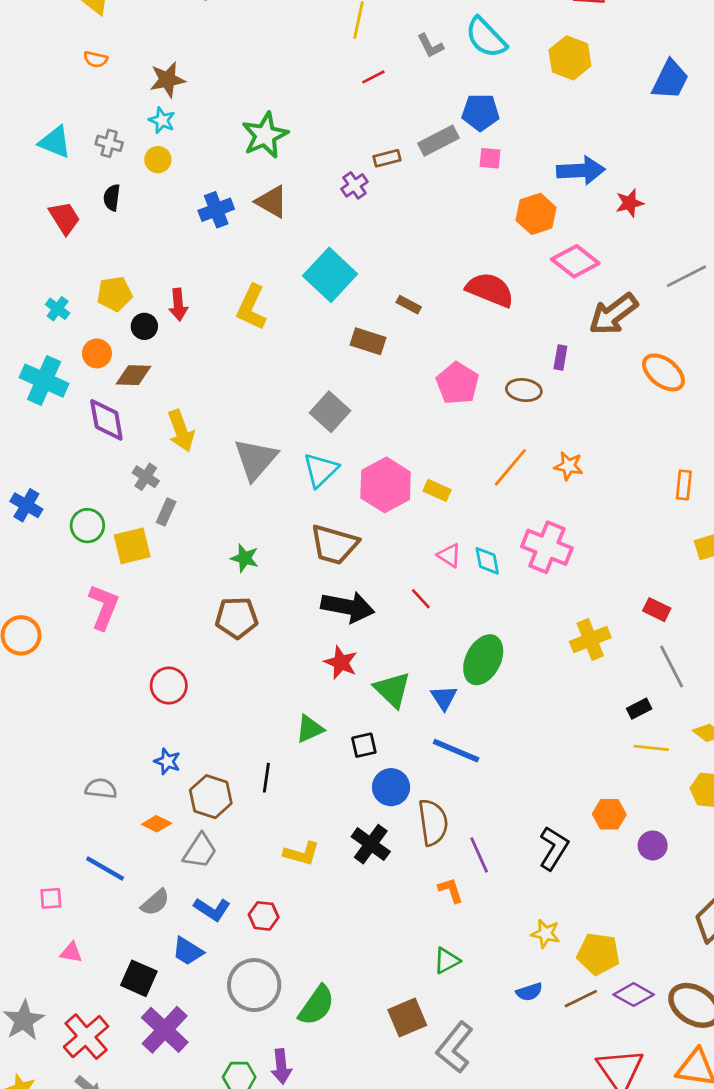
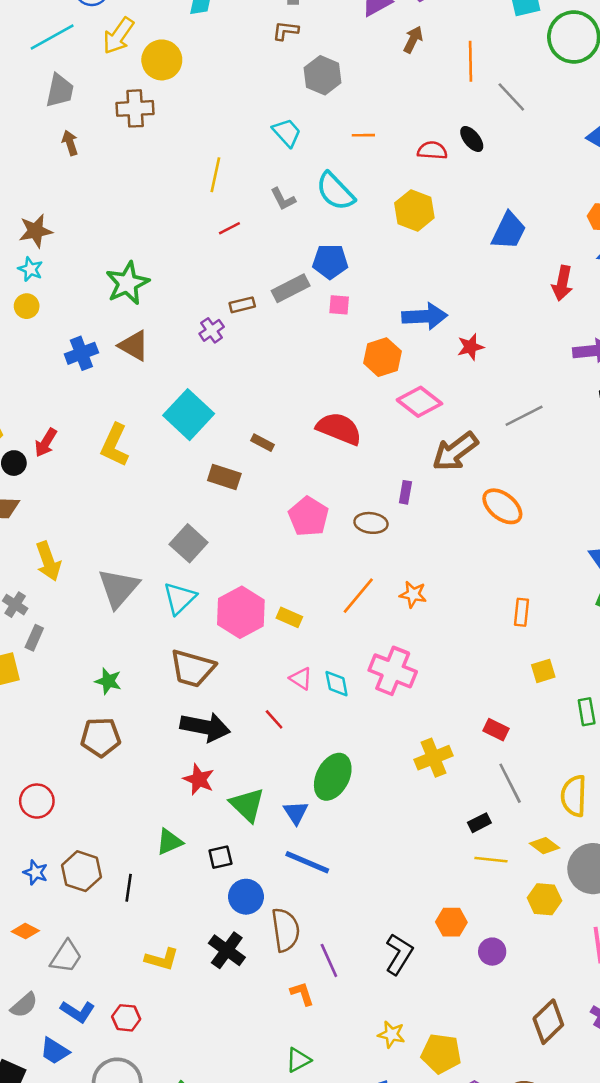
red arrow: (178, 305) -> (46, 443), turned 36
brown hexagon: (211, 797) -> (81, 871), moved

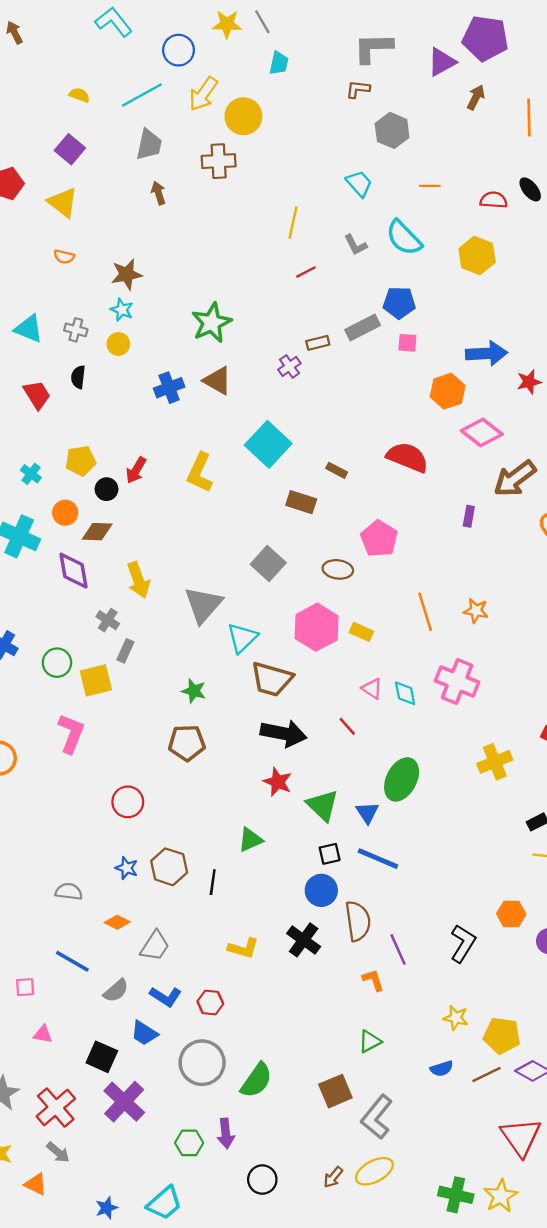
brown ellipse: (371, 523) -> (338, 569), moved
orange line: (358, 596) -> (425, 612), turned -57
cyan triangle: (180, 598) -> (242, 638), moved
black square: (220, 857) -> (330, 854), moved

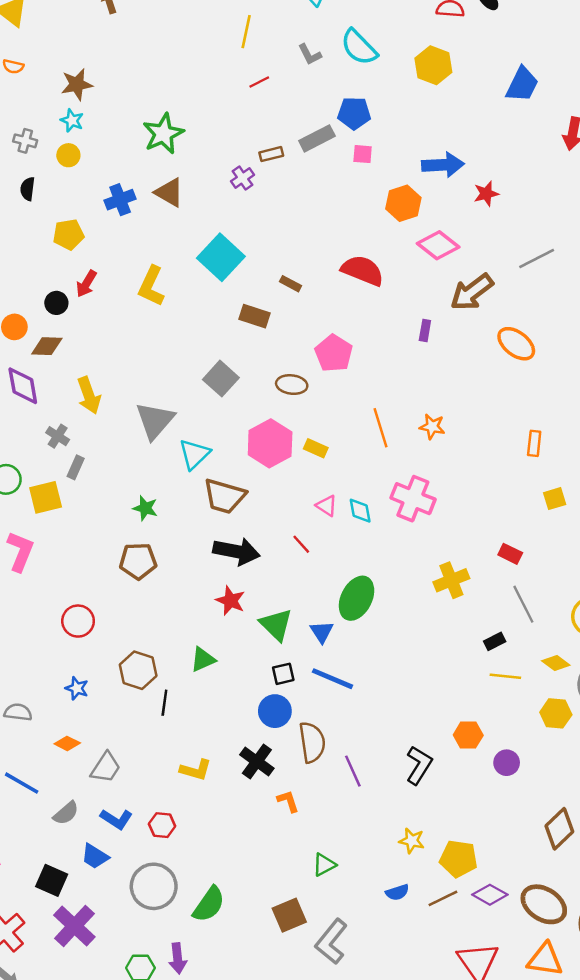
yellow pentagon: (81, 461) -> (68, 234), moved
brown hexagon: (169, 867) -> (138, 670), moved
orange L-shape: (373, 980) -> (288, 801), moved

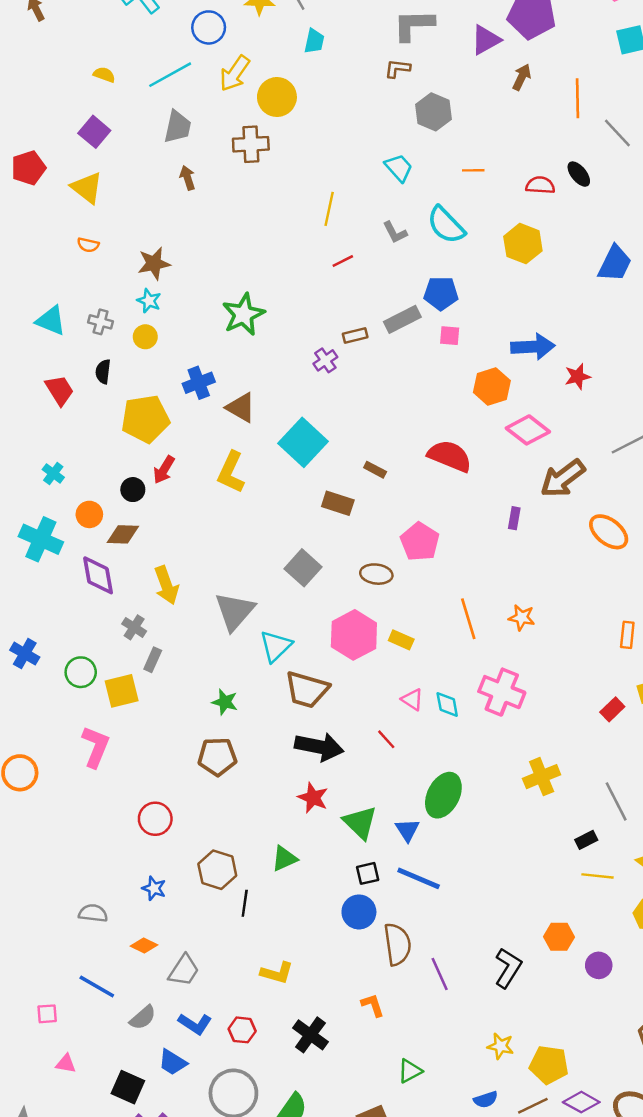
brown triangle: (169, 192) -> (241, 408), moved
yellow pentagon: (68, 234) -> (145, 419), size x1.5
red rectangle: (510, 554) -> (612, 709), moved, turned -70
black cross: (257, 761) -> (310, 1035), moved

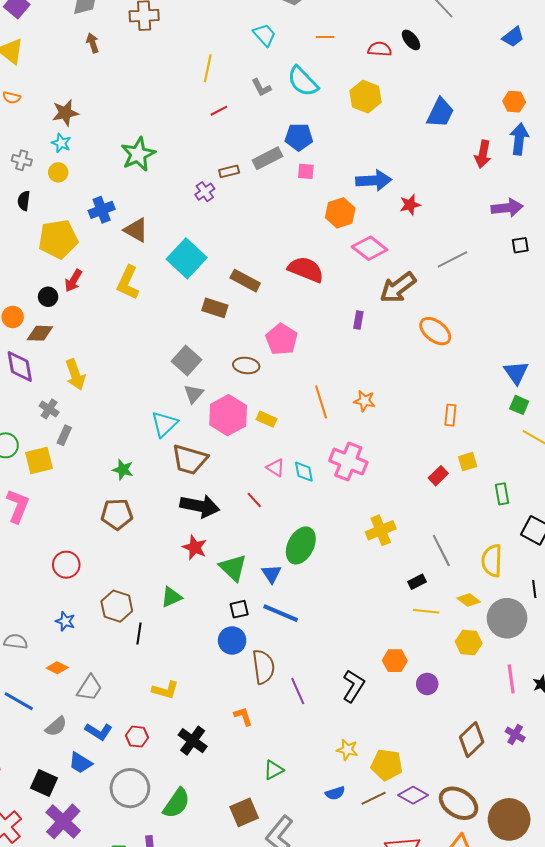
brown rectangle: (375, 470) -> (245, 281), size x1.6
gray triangle: (235, 611) -> (194, 394), moved, size x0.6

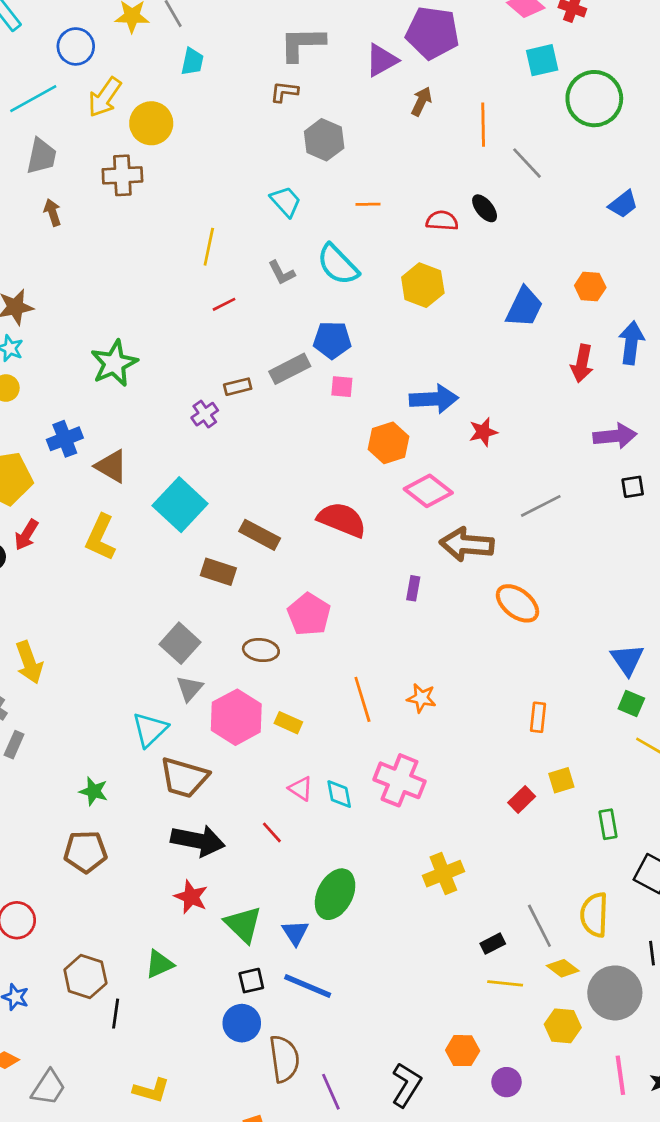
orange hexagon: (514, 102) -> (590, 287), moved
brown arrow: (398, 288) -> (467, 544), turned 42
gray line: (441, 551) -> (539, 926), moved

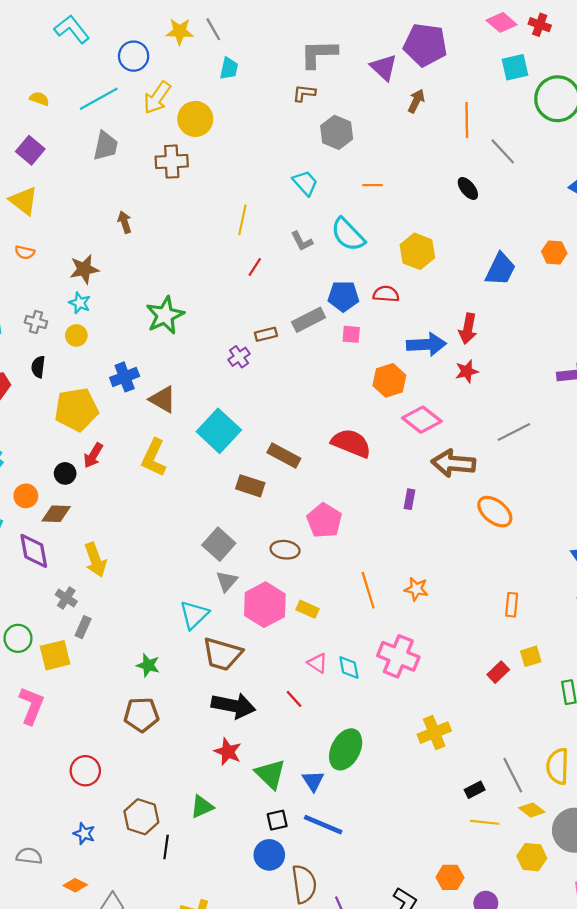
purple triangle: (382, 60) -> (384, 67), turned -48
brown arrow: (52, 212) -> (125, 222), moved
red semicircle: (442, 221) -> (386, 294), moved
red line: (224, 304) -> (255, 267), turned -30
red arrow: (582, 363) -> (468, 329), moved

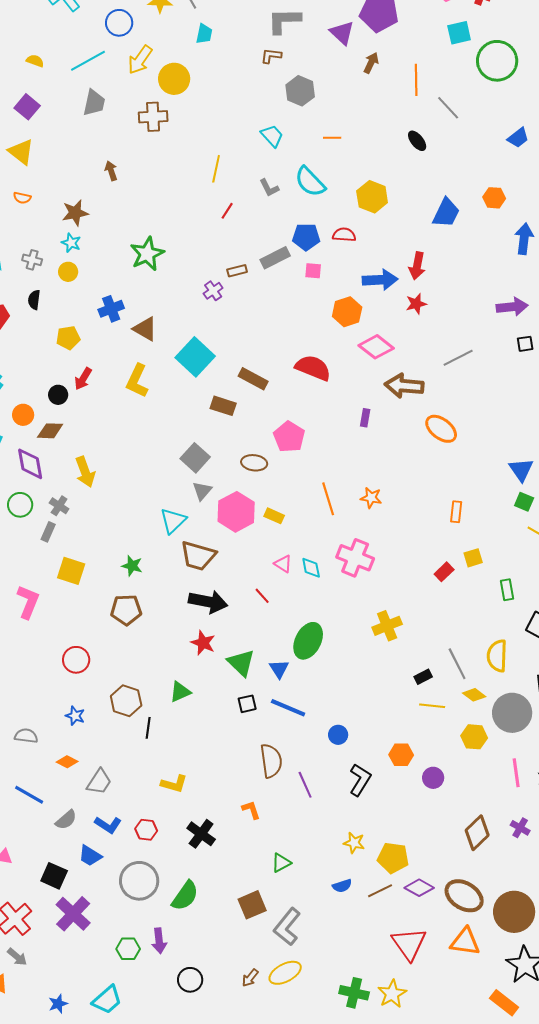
yellow pentagon: (76, 409) -> (68, 338), size x0.6
gray rectangle: (83, 627) -> (48, 532), moved
green circle: (18, 638) -> (20, 505), moved
yellow square: (55, 655) -> (71, 571), moved, turned 32
blue circle: (269, 855) -> (338, 735), moved, size x0.7

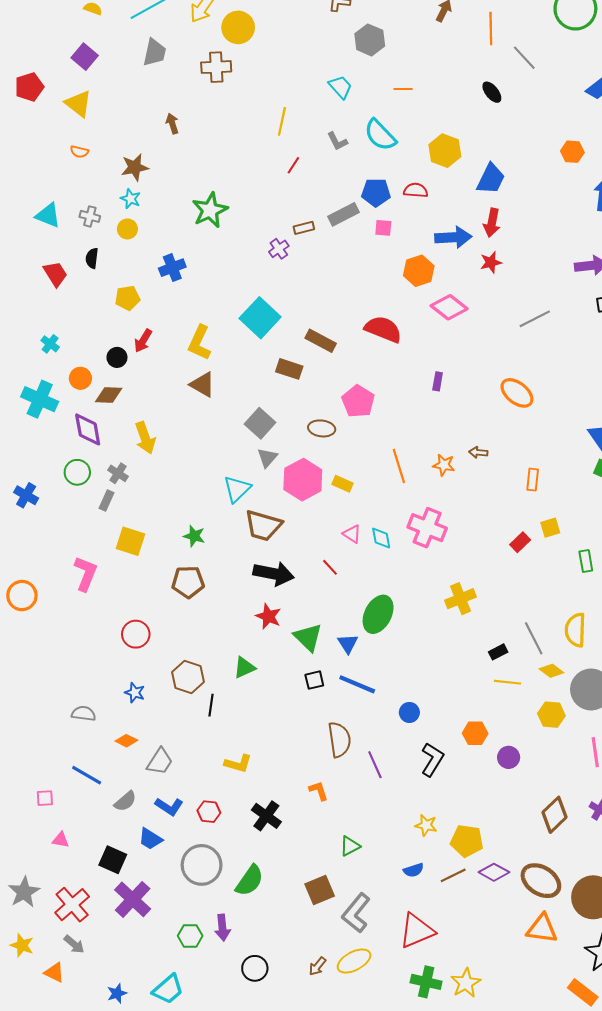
blue trapezoid: (446, 213) -> (491, 179), moved
brown triangle: (145, 329) -> (203, 385), moved
brown arrow: (404, 386) -> (478, 452), moved, size x0.5
red triangle: (409, 944) -> (417, 931), moved, turned 42

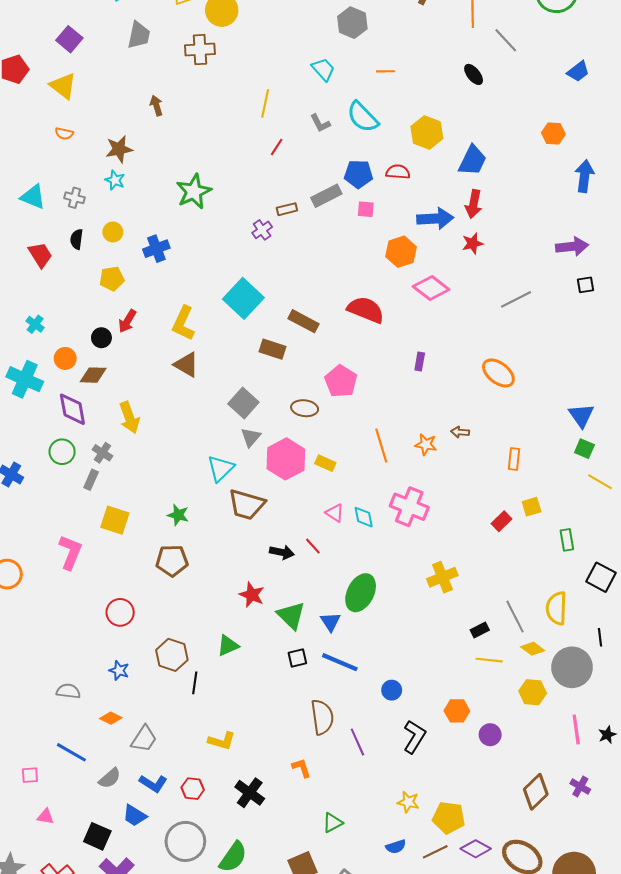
yellow circle: (127, 229) -> (113, 232), moved
black arrow: (274, 574) -> (282, 552), moved, size x0.6

